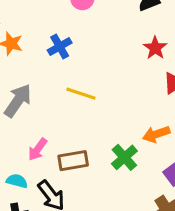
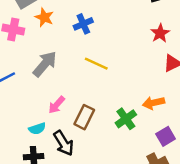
brown rectangle: (73, 161) -> (84, 117), turned -60
cyan semicircle: (17, 181) -> (37, 129), turned 140

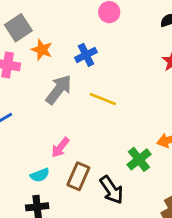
gray arrow: (45, 64) -> (59, 90), moved
brown rectangle: (84, 117) -> (78, 176), moved
black arrow: (64, 143) -> (112, 190), moved

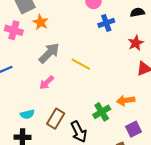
blue cross: (86, 55) -> (106, 23), moved
pink arrow: (60, 147) -> (47, 83), moved

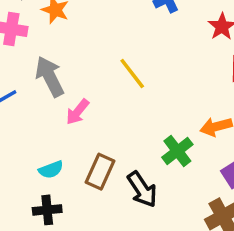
gray arrow: (49, 53) -> (50, 77), moved, turned -65
yellow line: (81, 64) -> (132, 74), turned 30

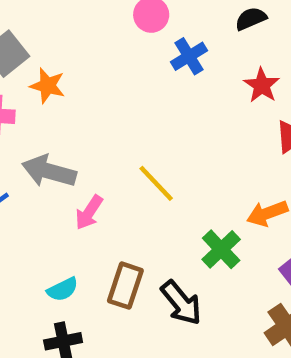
yellow line: (132, 74) -> (156, 183), moved
gray arrow: (50, 77) -> (49, 171), turned -42

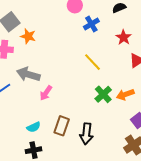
yellow line: (156, 183) -> (93, 62), moved
green cross: (221, 249) -> (103, 94), moved
black arrow: (181, 303) -> (86, 134), turned 45

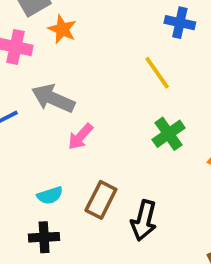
blue cross: (91, 24) -> (180, 23), turned 35
yellow line: (93, 62) -> (157, 73), moved
green cross: (103, 94) -> (169, 134), moved

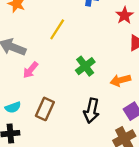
yellow line: (157, 73) -> (57, 29), moved, turned 70
black arrow: (144, 220) -> (91, 111), moved

